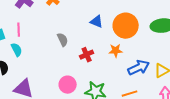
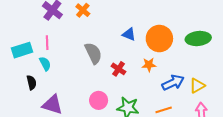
gray semicircle: (63, 40) -> (93, 53), size x1.5
red cross: (87, 55) -> (118, 69), turned -32

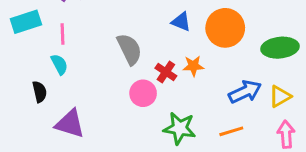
green ellipse: (198, 39) -> (280, 48), moved
cyan rectangle: (22, 50) -> (26, 22), moved
orange star: (149, 65) -> (193, 66), moved
pink circle: (99, 100) -> (143, 93), moved

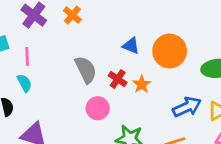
orange star: (193, 66) -> (142, 84), turned -30
red cross: (166, 72) -> (118, 79), moved

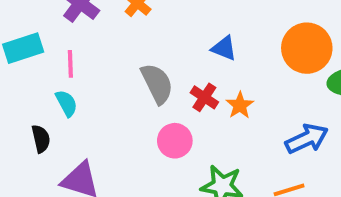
orange circle: (170, 51) -> (307, 48), moved

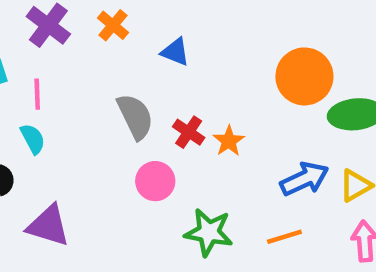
blue triangle: (224, 48) -> (175, 52), moved

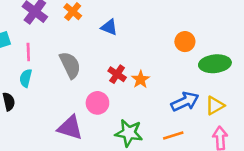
orange circle: (304, 76) -> (185, 42), size x0.6
gray semicircle: (135, 117) -> (70, 65), moved
cyan semicircle: (33, 139) -> (26, 78), turned -138
purple triangle: (48, 226) -> (70, 128), moved

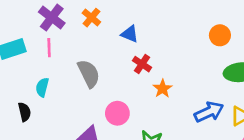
orange circle: (185, 42) -> (220, 35), moved
pink line: (28, 52) -> (49, 48), moved
red cross: (117, 74) -> (142, 64), moved

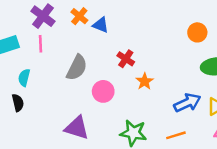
blue triangle: (130, 34) -> (101, 25), moved
gray semicircle: (89, 74) -> (77, 68), turned 52
cyan semicircle: (42, 87) -> (24, 78), moved
pink circle: (117, 113) -> (103, 91), moved

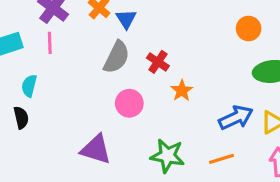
blue triangle: (101, 25) -> (126, 19), turned 36
gray semicircle: (77, 68) -> (117, 57), moved

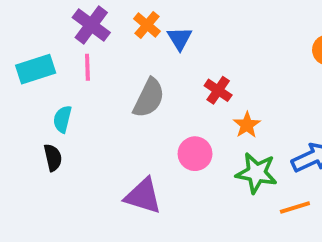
gray semicircle: (117, 57) -> (149, 98), moved
pink circle: (129, 103) -> (195, 154), moved
green star: (167, 156) -> (256, 173), moved

